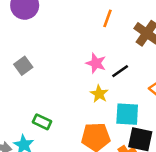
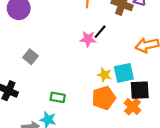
black line: (120, 71) -> (100, 32), moved
yellow star: (99, 94) -> (105, 75), moved

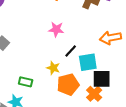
black line: (100, 32) -> (71, 51), moved
yellow star: (105, 75) -> (53, 68), moved

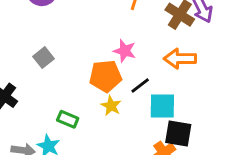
orange arrow: (110, 38) -> (180, 59), moved
orange pentagon: (68, 84) -> (106, 76), moved

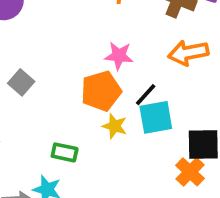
cyan square: (162, 106) -> (156, 117), moved

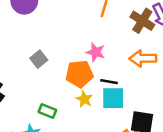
gray square: (21, 82) -> (39, 59), moved
black line: (146, 95) -> (109, 82), turned 48

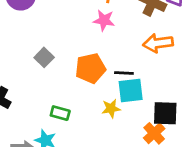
pink star: (96, 52) -> (104, 20), moved
yellow star: (84, 99) -> (111, 108), moved, turned -30

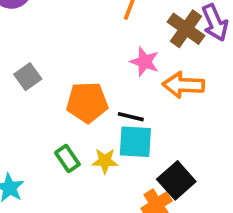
pink star: (104, 20) -> (145, 62), moved
green rectangle: (60, 113) -> (67, 159), moved, turned 30
black square: (165, 113) -> (176, 180), turned 36

